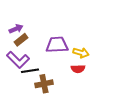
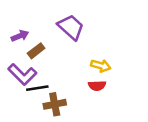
brown rectangle: (21, 40) -> (36, 51), moved
purple trapezoid: (57, 45) -> (71, 27), moved, turned 45

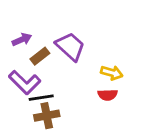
purple trapezoid: (71, 27) -> (70, 46), moved
brown cross: (55, 104) -> (47, 116), moved

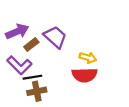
purple arrow: (22, 40) -> (17, 32), size x1.5
red semicircle: (108, 95) -> (85, 75), size x1.6

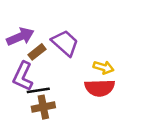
purple L-shape: (19, 65) -> (23, 76), turned 70

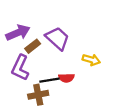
red semicircle: (100, 88) -> (66, 78), moved, size x0.6
black line: (38, 90) -> (50, 80), moved

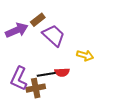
brown rectangle: (33, 46) -> (38, 20), moved
purple L-shape: (20, 68) -> (19, 79), moved

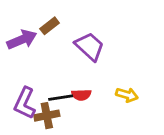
purple trapezoid: (54, 36) -> (90, 46), moved
yellow arrow: (85, 55) -> (127, 95), moved

